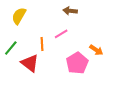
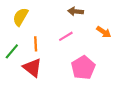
orange line: (42, 44) -> (36, 44), moved
orange arrow: (96, 50) -> (104, 32), moved

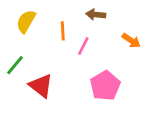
pink line: (66, 36) -> (83, 46), turned -32
orange line: (36, 44) -> (63, 31), moved

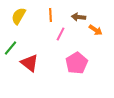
brown arrow: (96, 15) -> (79, 17), moved
orange line: (63, 31) -> (51, 15), moved

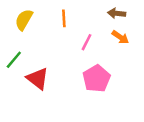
brown arrow: (79, 17) -> (117, 13), moved
pink line: (61, 34) -> (86, 42), moved

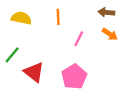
yellow semicircle: (24, 20) -> (21, 18), turned 72
pink pentagon: (97, 79) -> (74, 77), moved

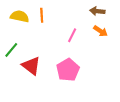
orange line: (58, 17) -> (42, 15), moved

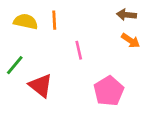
pink line: (72, 35) -> (79, 50), moved, turned -40
pink pentagon: (68, 70) -> (109, 91), moved

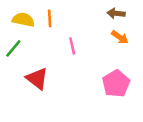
green line: (15, 65) -> (13, 48), moved
pink pentagon: (109, 91) -> (116, 84), moved

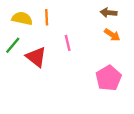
red triangle: (37, 79) -> (36, 57), moved

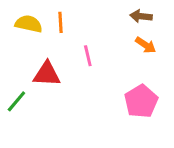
green line: (13, 45) -> (16, 101), moved
red triangle: (36, 57) -> (47, 74), turned -35

